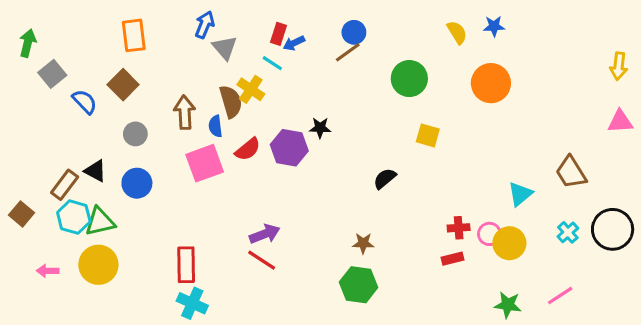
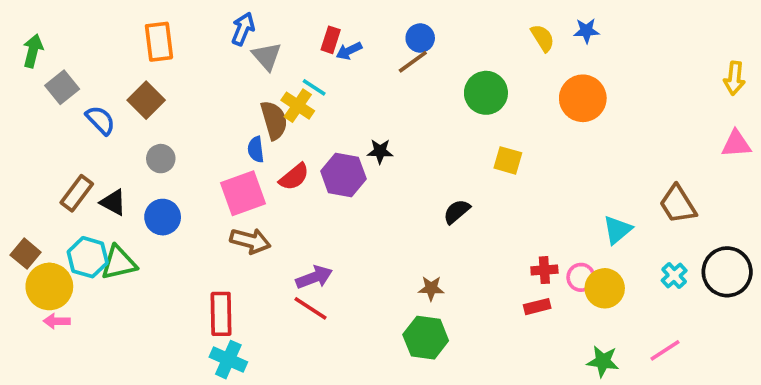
cyan line: (272, 63) -> (314, 87), moved
brown arrow: (185, 112) -> (250, 241), moved, turned 108
brown rectangle: (65, 185) -> (77, 193), moved
yellow circle: (98, 265) -> (49, 286), moved

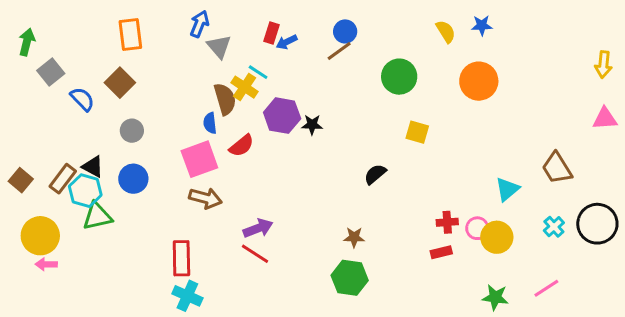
purple hexagon: (343, 175) -> (282, 116), moved
brown rectangle: (77, 193) -> (63, 179), moved
brown square: (26, 254) -> (21, 180), moved
cyan hexagon: (88, 257) -> (85, 191), moved

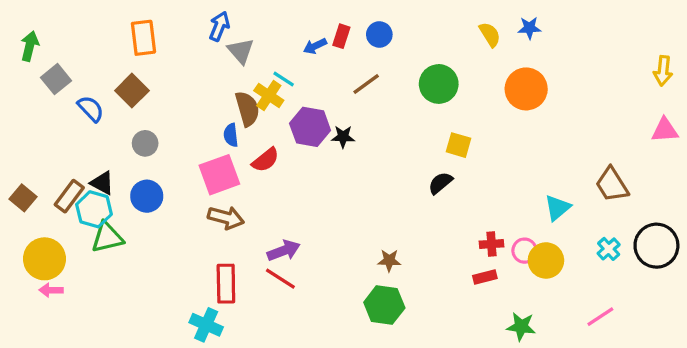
red rectangle: (272, 33) -> (341, 36), moved
brown line: (339, 51) -> (366, 84), moved
black semicircle: (375, 174) -> (440, 183), moved
red rectangle: (181, 258) -> (226, 284), moved
green star: (495, 297) -> (521, 326), moved

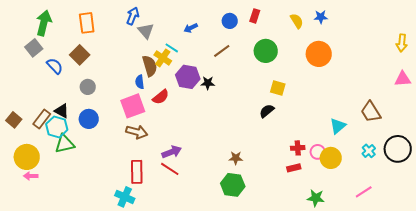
red rectangle: (341, 36) -> (255, 16), moved
green arrow: (30, 46) -> (44, 23), moved, size x1.4

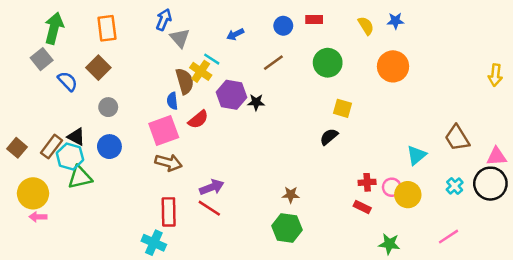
red rectangle: (255, 16) -> (314, 20), turned 72
yellow arrow: (402, 43) -> (495, 75), moved
pink triangle: (403, 79) -> (497, 156), moved
red rectangle: (294, 168) -> (362, 207), turned 40

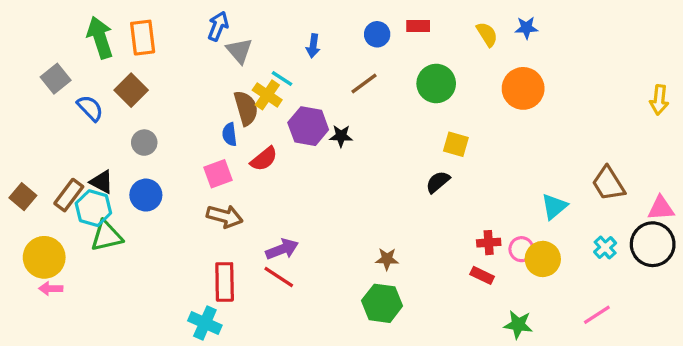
green arrow: (54, 28) -> (100, 38), moved, turned -32
blue arrow: (235, 34) -> (313, 46), turned -56
pink square: (164, 131) -> (218, 174), size x0.7

